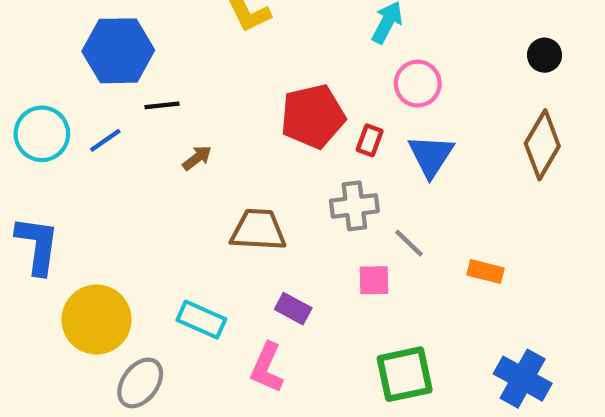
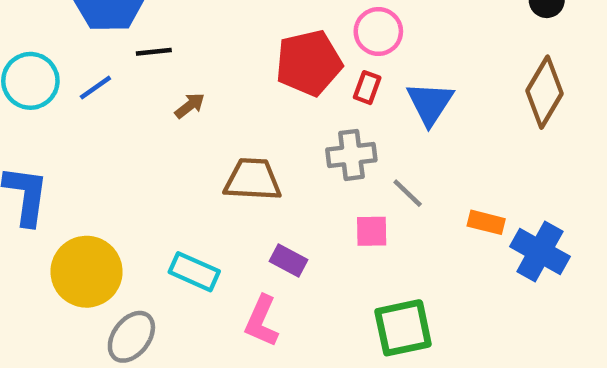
pink circle: (418, 84) -> (378, 31), moved
blue cross: (523, 379) -> (540, 251), moved

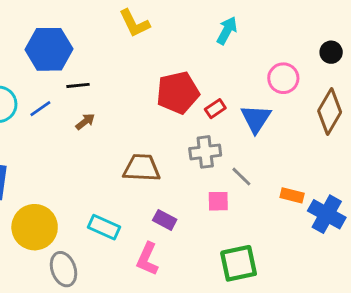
pink circle: (378, 31) -> (283, 78), moved
red rectangle: (367, 88) -> (215, 109), turned 36
brown arrow: (190, 106) -> (85, 122), moved
gray ellipse: (131, 337) -> (63, 269), turned -56

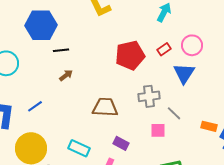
pink circle: (283, 78) -> (192, 45), moved
blue line: (40, 109) -> (35, 106), moved
red rectangle: (215, 109) -> (164, 49), moved

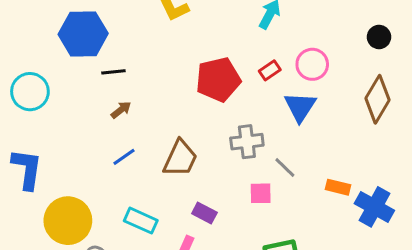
blue line: (35, 106) -> (124, 157), moved
brown trapezoid: (105, 107) -> (180, 158), turned 112

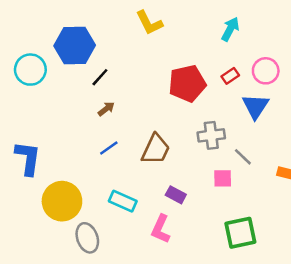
black line: (113, 72) -> (100, 77), turned -42
cyan circle: (30, 92) -> (30, 70), moved

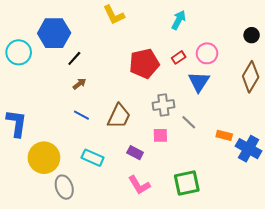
blue line: (109, 148) -> (81, 115), turned 63
pink square: (223, 178) -> (160, 135), moved
pink L-shape: (161, 229) -> (139, 185), moved, turned -55

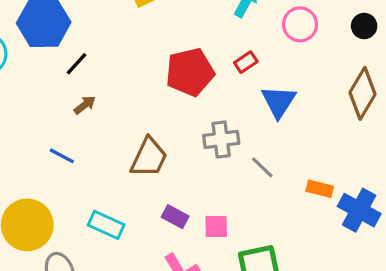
pink circle: (207, 53) -> (300, 24), moved
blue line: (81, 115) -> (62, 156), moved
pink square: (160, 135) -> (216, 227), moved

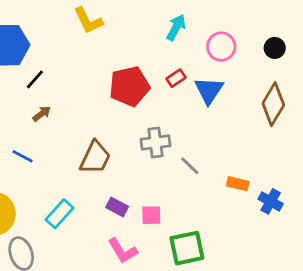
blue triangle: (279, 102) -> (209, 90), moved
blue cross: (359, 210) -> (271, 201), size x0.7
cyan rectangle: (106, 225) -> (60, 214), turned -72

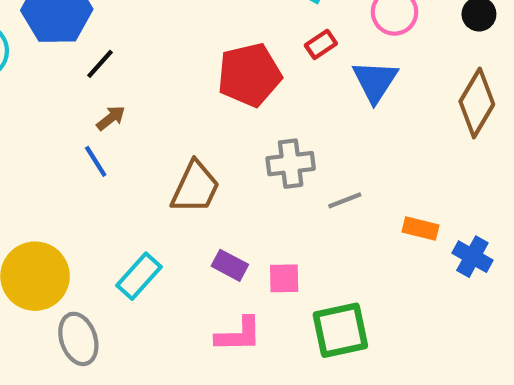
red rectangle: (176, 78) -> (321, 44), moved
blue line: (23, 156) -> (96, 161), moved, turned 30
gray line: (190, 166) -> (345, 200), turned -65
pink L-shape: (123, 251) -> (239, 335), turned -60

